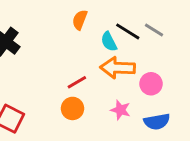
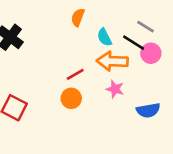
black line: (128, 31) -> (134, 43), moved
pink circle: (151, 84) -> (151, 53), moved
pink star: (120, 110) -> (115, 89), moved

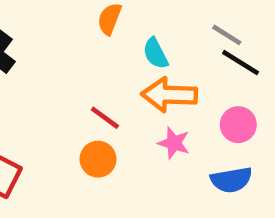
black line: (134, 43) -> (241, 63), moved
pink circle: (151, 53) -> (238, 125), moved
red line: (75, 74) -> (105, 118), turned 66

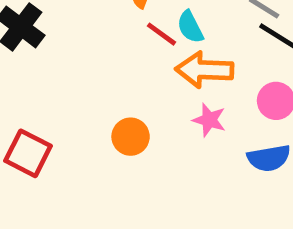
red line: (105, 118) -> (162, 34), moved

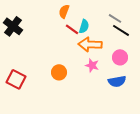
cyan semicircle: (190, 27) -> (84, 26), turned -136

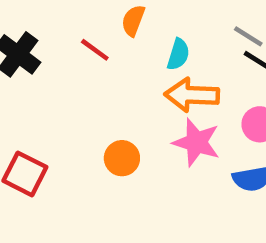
red line: (72, 29) -> (95, 50), moved
pink star: (92, 65) -> (196, 142), size x1.5

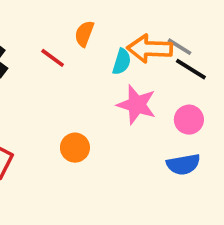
orange arrow: (192, 95) -> (150, 49), moved
pink star: (196, 142) -> (137, 105), moved

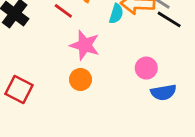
pink star: (137, 105) -> (85, 45), moved
pink circle: (189, 120) -> (146, 68), moved

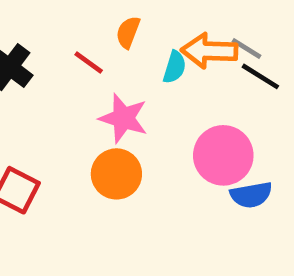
pink circle: (146, 68) -> (223, 155), size x1.6
orange circle: (80, 79) -> (116, 174), size x1.4

